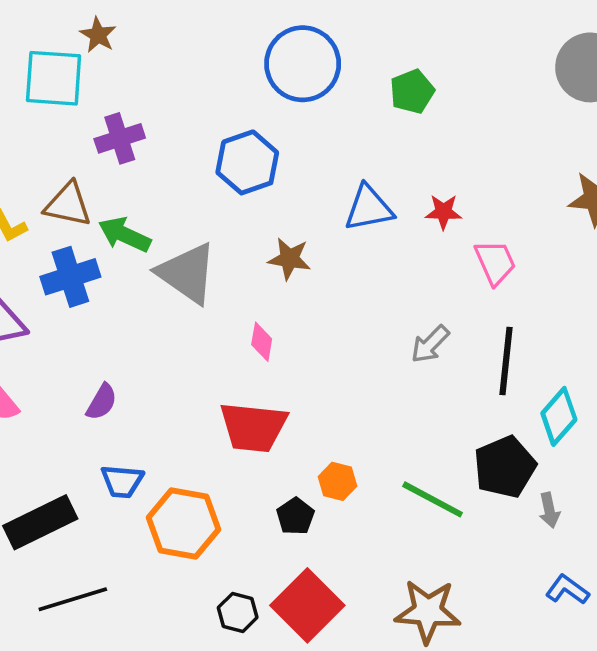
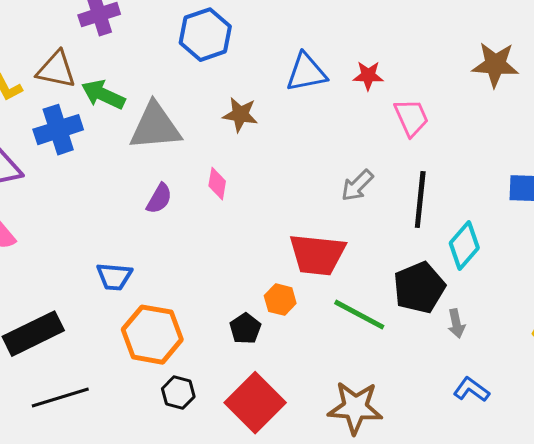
gray triangle: (187, 273) -> (155, 127), turned -40
purple semicircle: (102, 402) -> (159, 199), moved
red trapezoid: (253, 427) -> (317, 255), moved
blue trapezoid: (122, 481) -> (114, 277), moved
black hexagon: (238, 613) -> (178, 393), moved

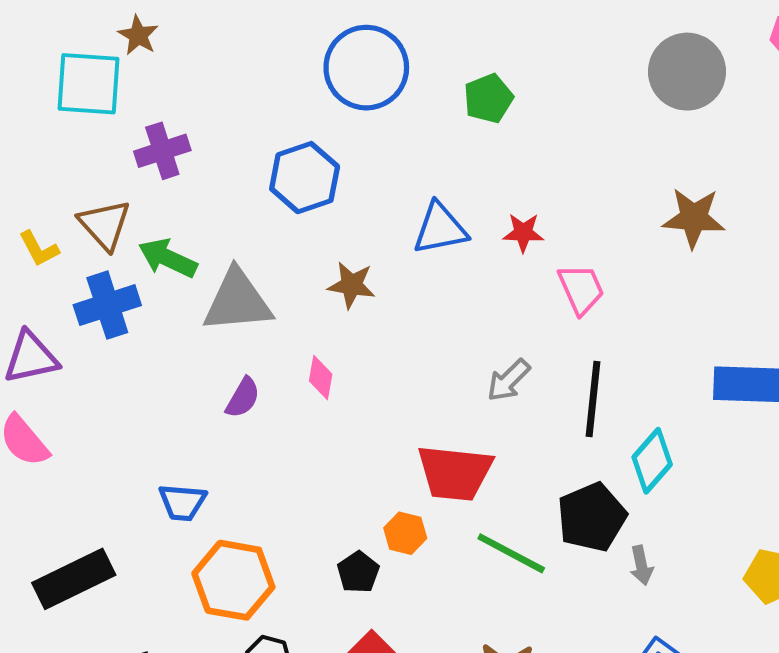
brown triangle: (56, 70) -> (105, 225), turned 36

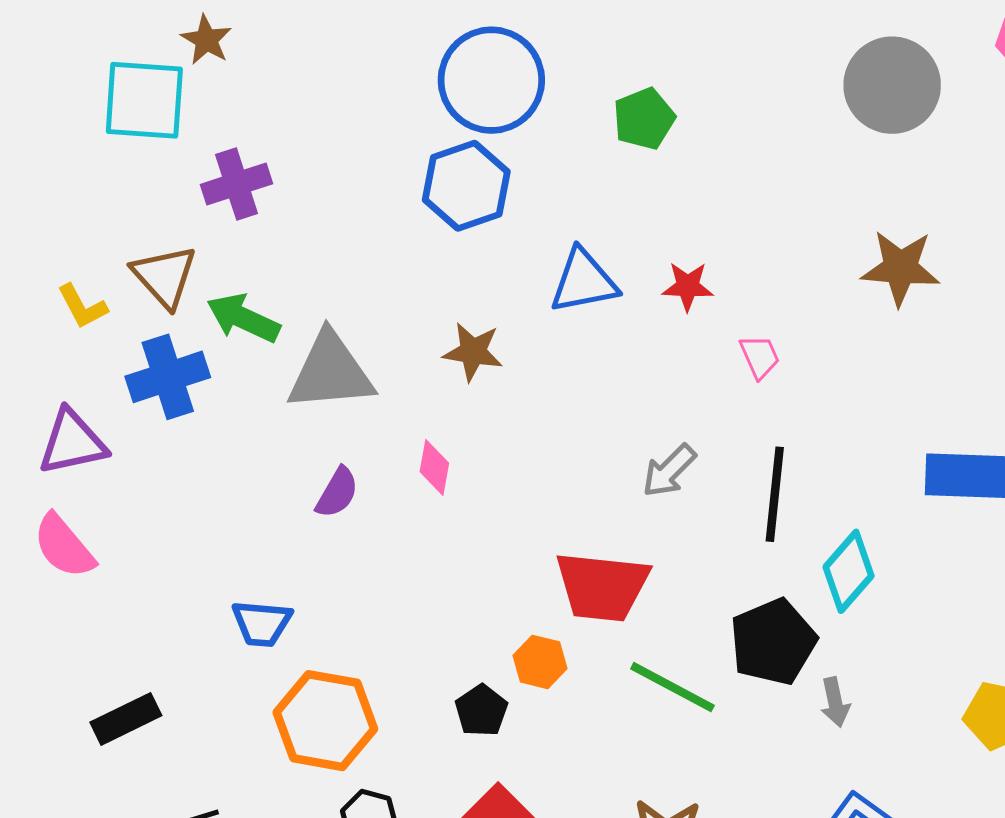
blue hexagon: (305, 178) -> (466, 186), moved
pink trapezoid: (581, 289) -> (760, 357), size x0.7
black rectangle: (74, 579) -> (126, 719), size x0.7

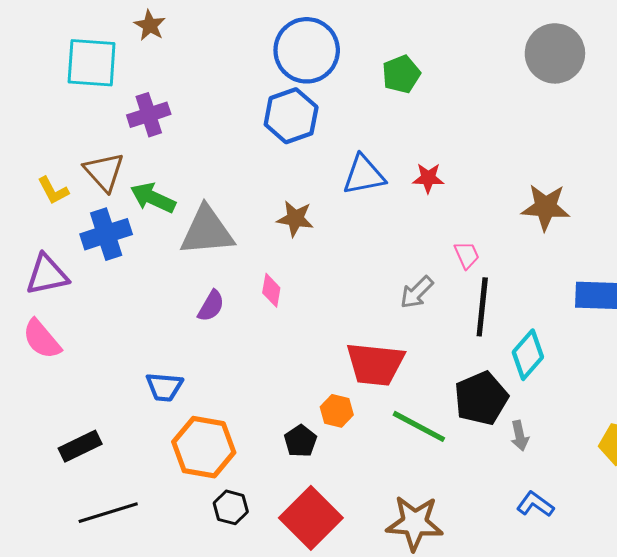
brown star: (206, 40) -> (150, 25), moved
brown star: (901, 268) -> (546, 207), moved
pink trapezoid: (760, 357) -> (467, 255), moved

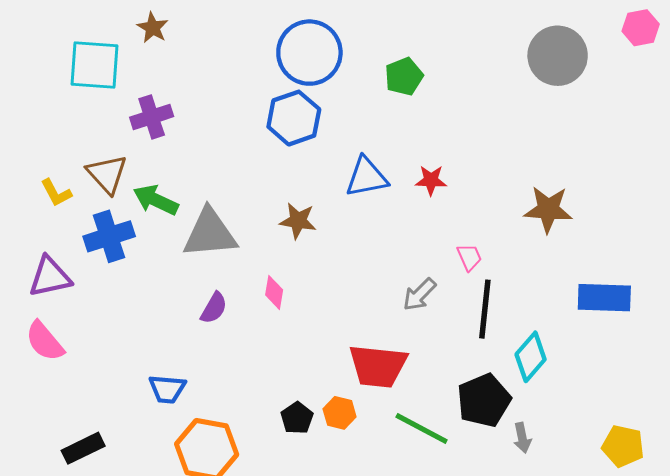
black pentagon: (300, 441) -> (297, 418), moved

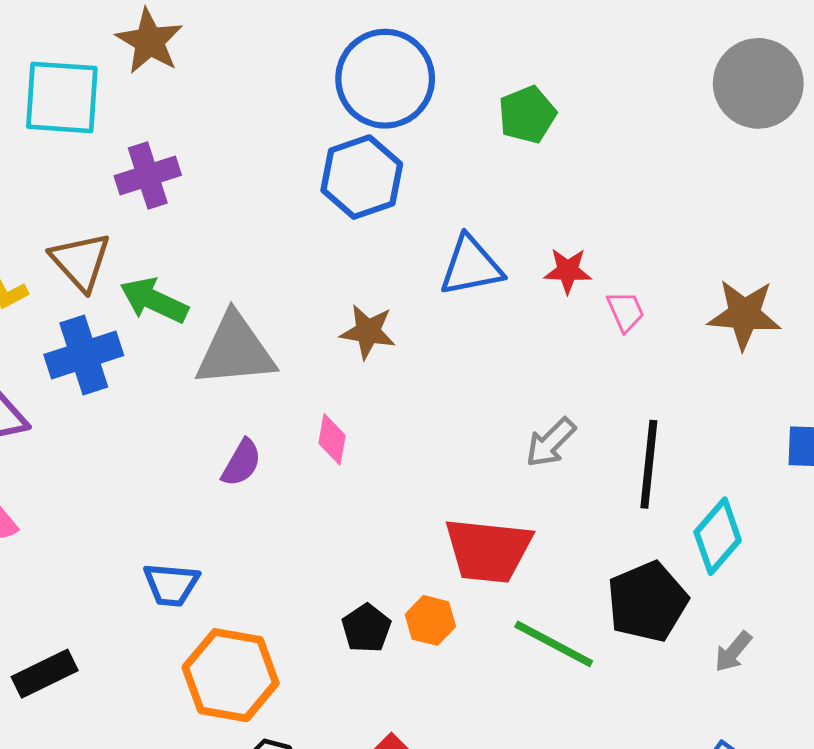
brown star: (153, 28) -> (149, 41), size x1.4
pink trapezoid: (469, 257) -> (626, 311), moved
gray arrow: (522, 438) -> (733, 652), moved, turned 52

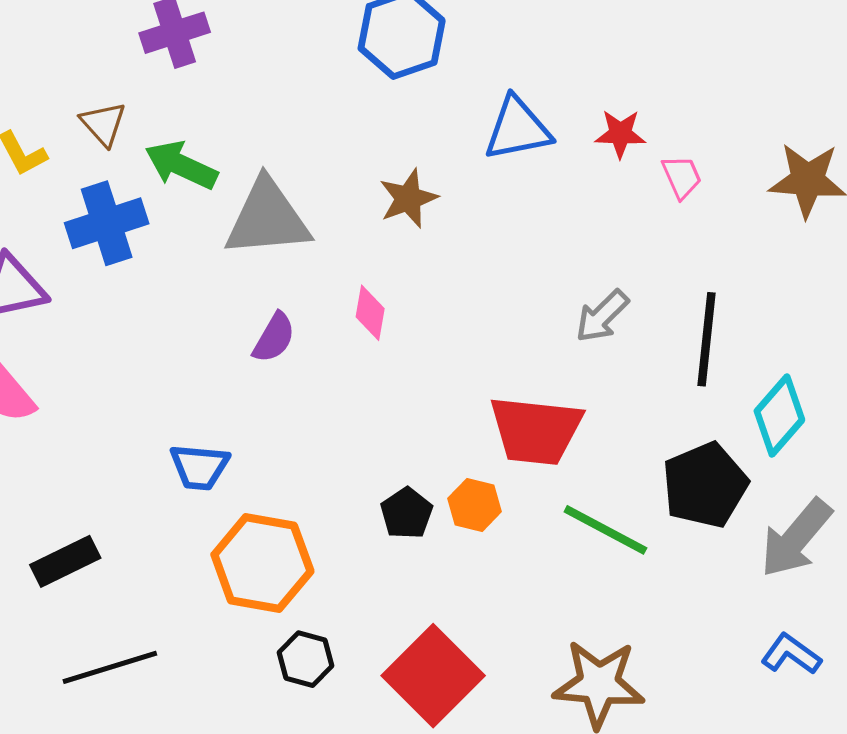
brown triangle: (81, 261) -> (103, 124), size x0.7
brown star: (368, 332) -> (408, 198), turned -30
gray arrow: (733, 652) -> (796, 538), size x1.8

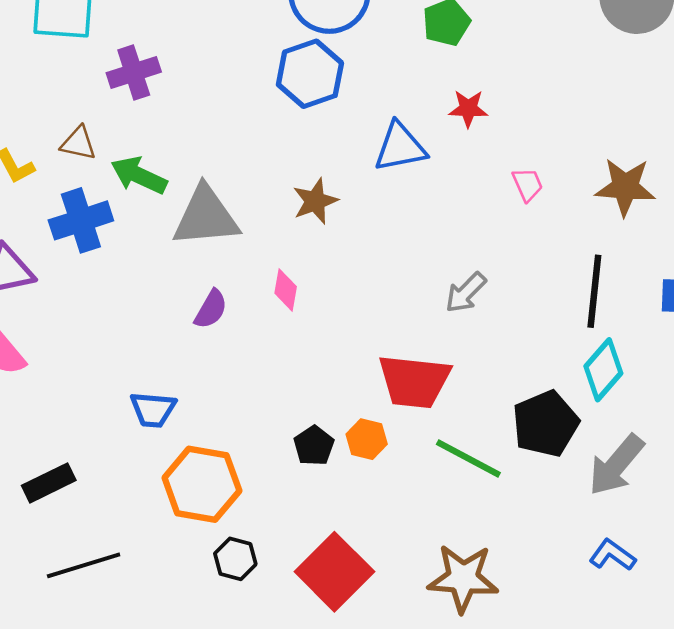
brown triangle: (103, 124) -> (78, 143), turned -36
red star: (620, 134) -> (468, 108), moved
black line: (707, 339) -> (594, 291), moved

